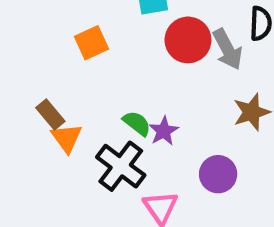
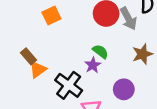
green semicircle: (137, 123) -> (100, 52), moved
orange triangle: (67, 138) -> (38, 70), turned 30

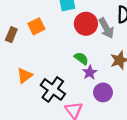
brown rectangle: (28, 56) -> (11, 35), moved, turned 64
purple star: (93, 65) -> (90, 72), moved

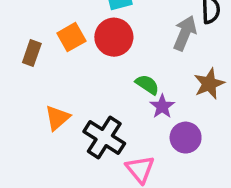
red circle: (86, 24) -> (114, 37), moved
gray arrow: (106, 28) -> (185, 33), turned -125

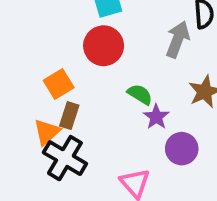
orange square: (71, 37) -> (59, 84), moved
brown rectangle: (32, 53) -> (69, 116), moved
black cross: (104, 138) -> (65, 158), moved

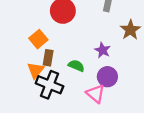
green semicircle: (140, 94) -> (76, 66), moved
purple circle: (182, 149) -> (107, 77), moved

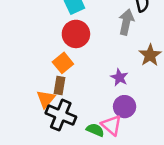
orange square: (38, 39) -> (63, 63), moved
green semicircle: (76, 66) -> (95, 130), moved

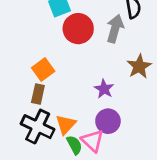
red circle: (76, 34) -> (78, 29), moved
orange triangle: (46, 99) -> (66, 124), moved
green semicircle: (95, 130) -> (74, 145), turned 36

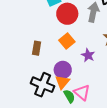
orange square: (43, 70) -> (67, 41), moved
brown rectangle: (38, 94) -> (37, 48), moved
purple circle: (108, 121) -> (63, 70), moved

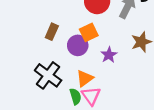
purple circle: (63, 70) -> (78, 45), moved
orange triangle: (62, 82) -> (85, 78), moved

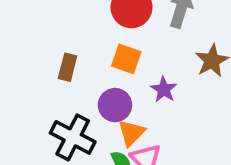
orange square: (89, 32) -> (126, 59), turned -36
purple circle: (78, 45) -> (115, 105), moved

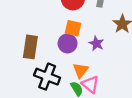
brown rectangle: (68, 67) -> (30, 47), moved, size x1.5
purple circle: (115, 105) -> (68, 43), moved

